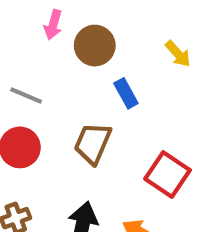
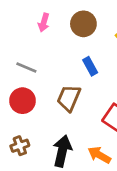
brown circle: (95, 46) -> (83, 24), moved

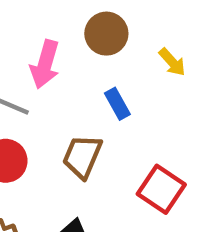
pink arrow: (44, 23) -> (45, 64), moved, size x1.5

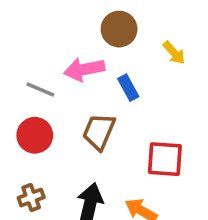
pink arrow: (45, 64) -> (84, 69), moved, turned 63
red square: (161, 189) -> (165, 159), turned -30

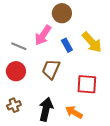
yellow arrow: (174, 53) -> (92, 42), moved, size x1.6
pink arrow: (84, 69) -> (43, 35), turned -45

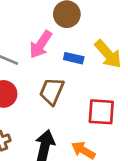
blue rectangle: (67, 45) -> (74, 58), turned -48

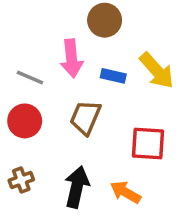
pink arrow: (41, 44) -> (72, 58), turned -40

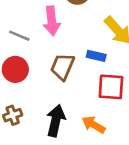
blue rectangle: (113, 76) -> (96, 56), moved

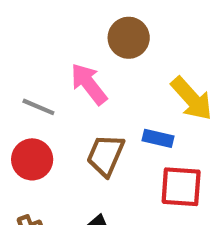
pink arrow: (52, 21) -> (89, 84), turned 148

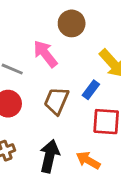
blue rectangle: (158, 138) -> (91, 90), turned -66

